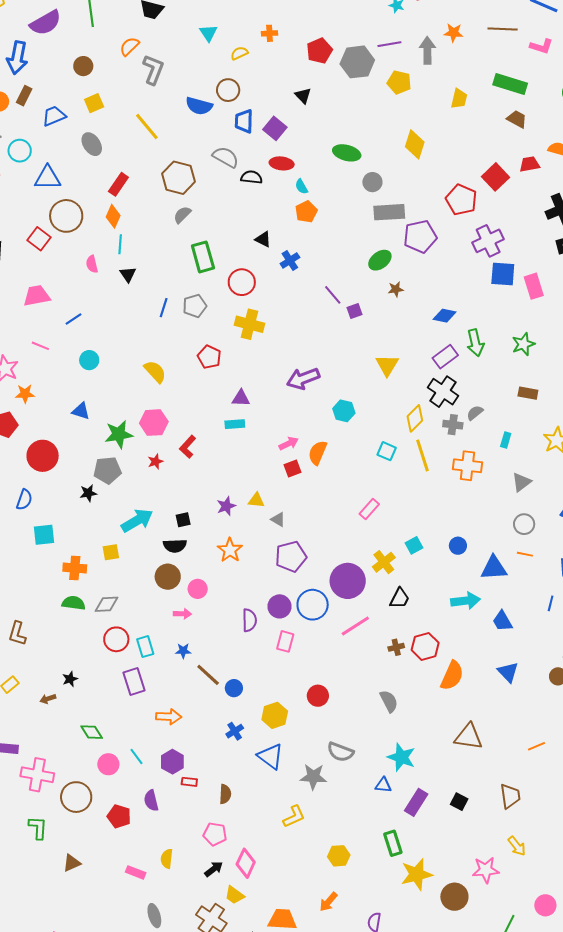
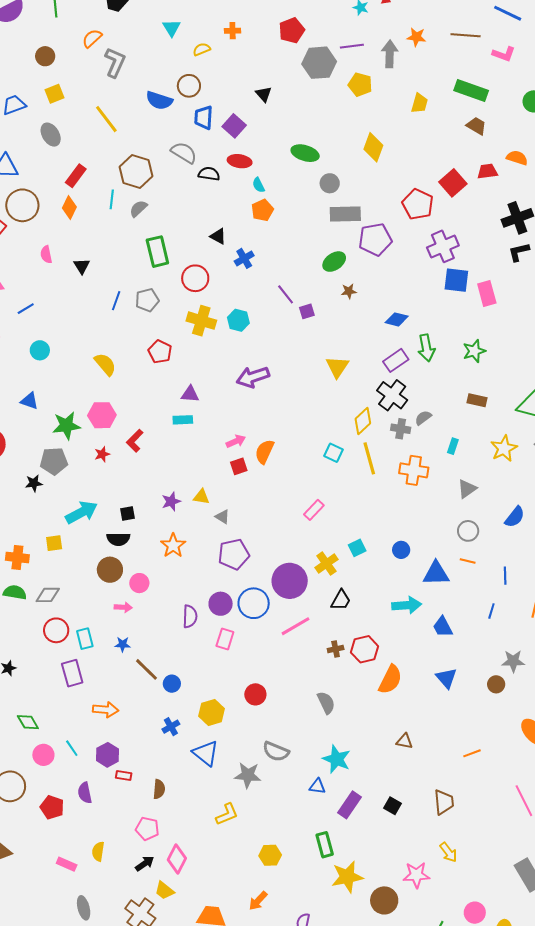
red pentagon: (319, 51) -> (292, 30), moved
cyan line: (120, 244) -> (112, 199), moved
cyan hexagon: (344, 411) -> (238, 320), moved
brown triangle: (469, 737) -> (404, 741), size x0.6

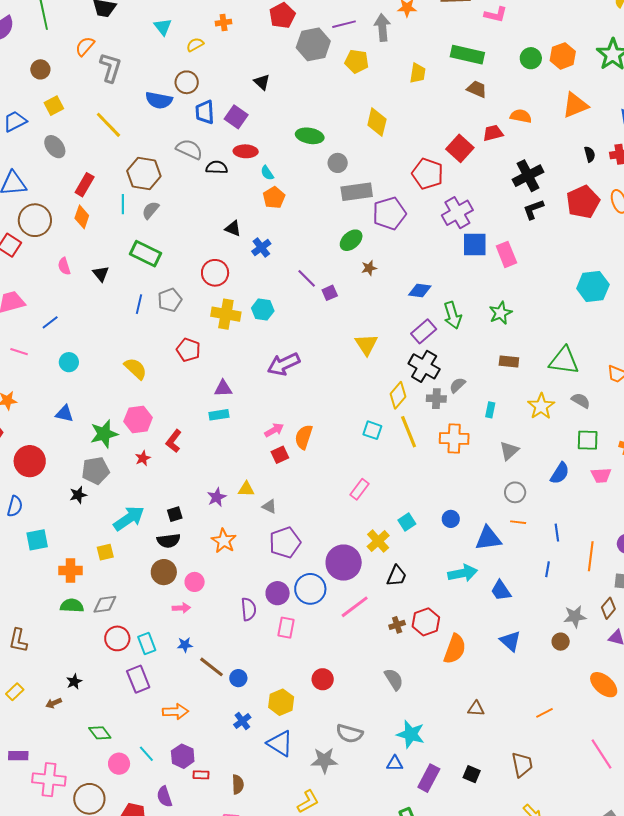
green rectangle: (157, 252) -> (146, 254), moved, turned -44

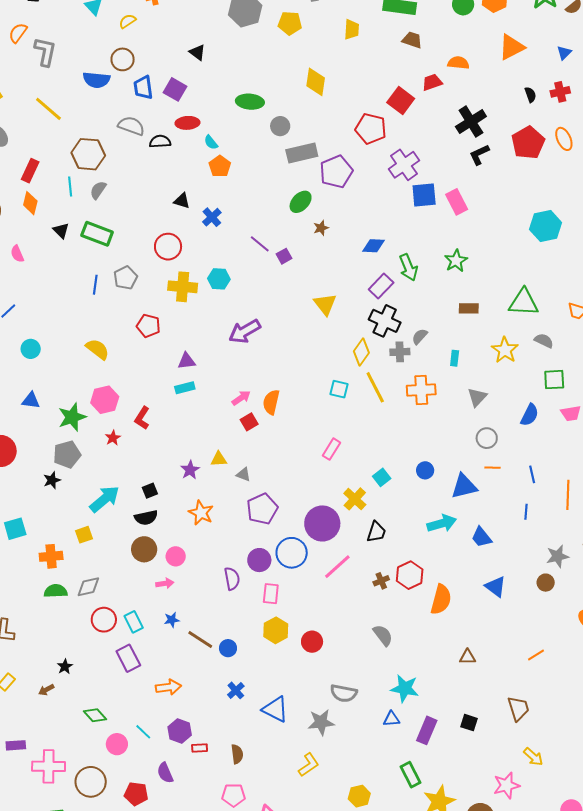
black triangle: (101, 274) -> (61, 230), moved
yellow hexagon: (281, 702) -> (276, 630), moved

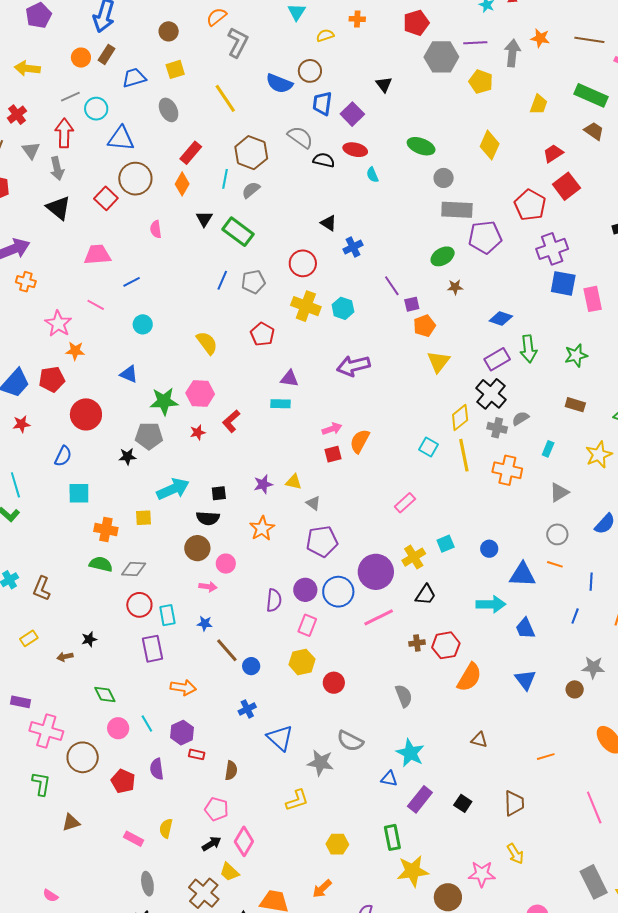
red trapezoid: (432, 82) -> (553, 153), moved, turned -30
orange pentagon: (220, 166) -> (424, 326), moved

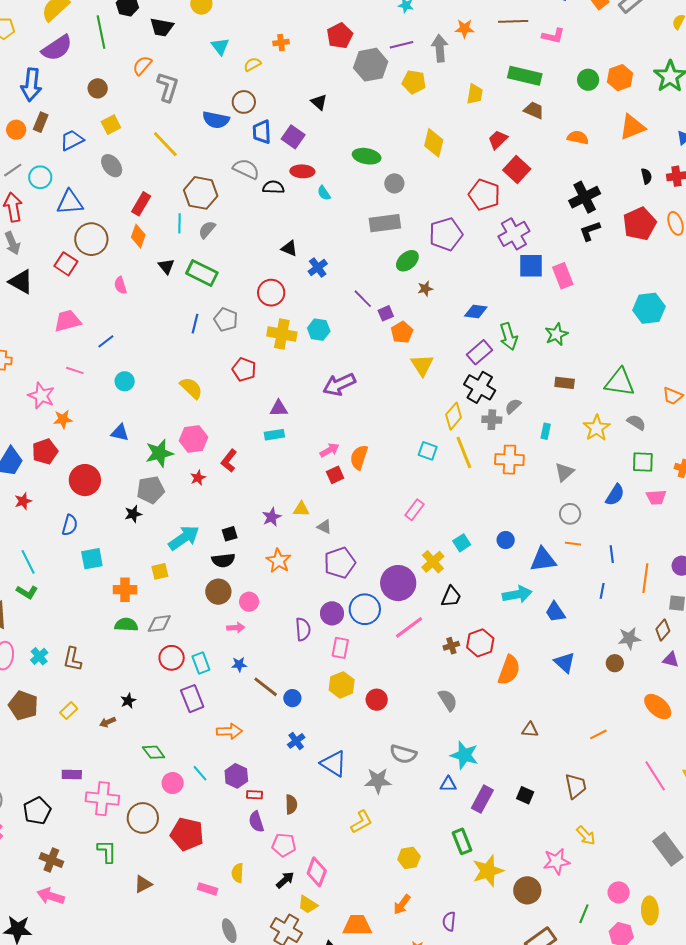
gray rectangle: (457, 210) -> (385, 223), moved
gray pentagon: (253, 282) -> (226, 320), turned -30
purple semicircle: (157, 769) -> (256, 822), moved
red pentagon: (123, 781) -> (187, 834), size x1.4

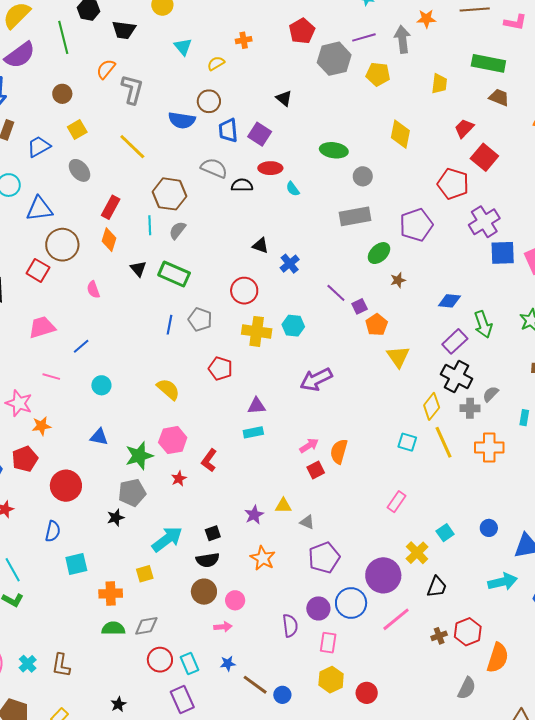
gray semicircle: (448, 700) -> (467, 688), moved, turned 60

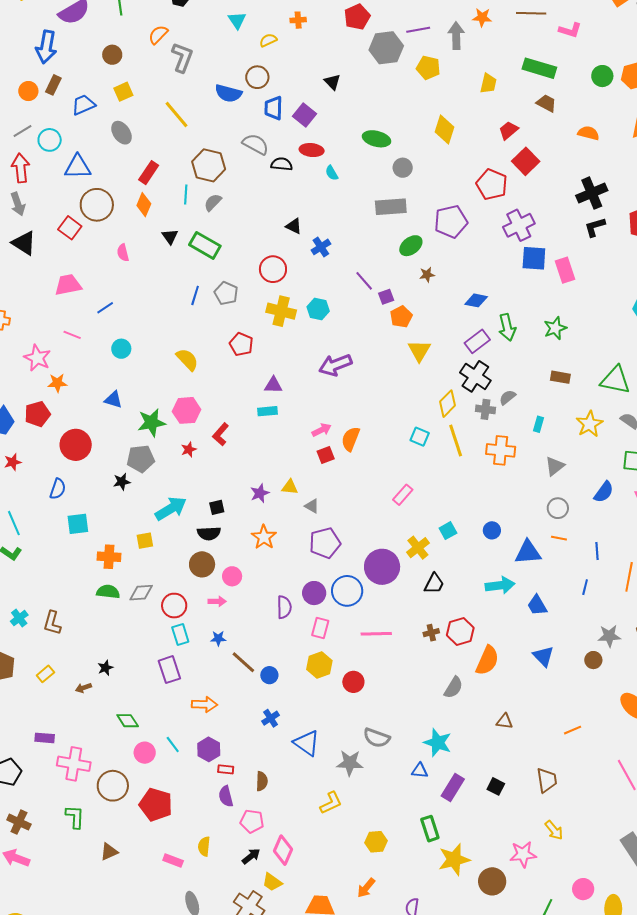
pink line: (396, 619) -> (376, 634), moved, turned 32
red circle: (160, 660) -> (174, 606), moved

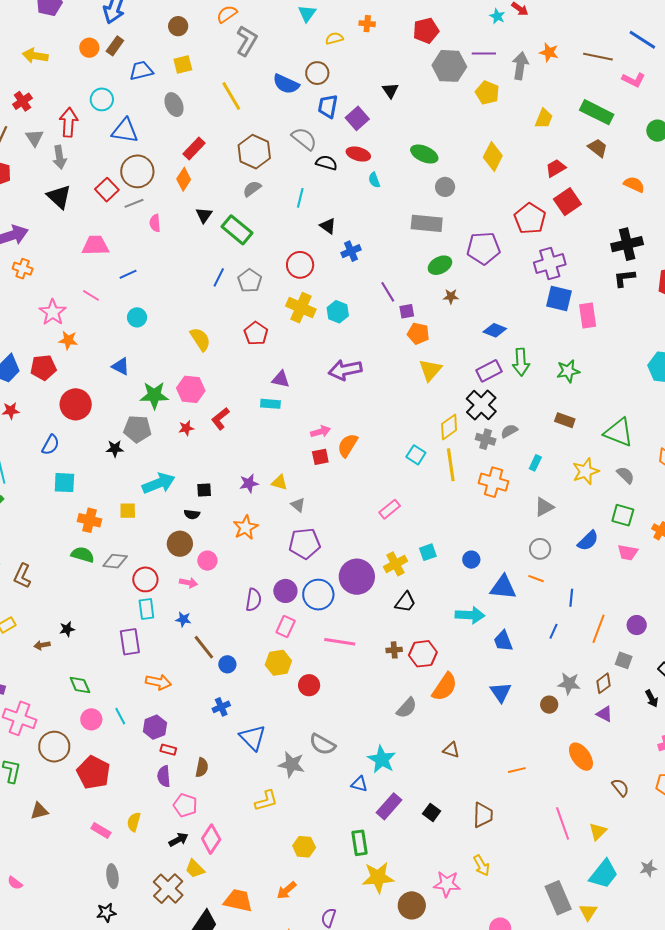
gray line: (23, 131) -> (134, 203), moved
cyan line: (186, 194) -> (300, 198), moved
orange pentagon: (401, 317) -> (418, 334), turned 30
black semicircle: (209, 533) -> (192, 514), size x0.7

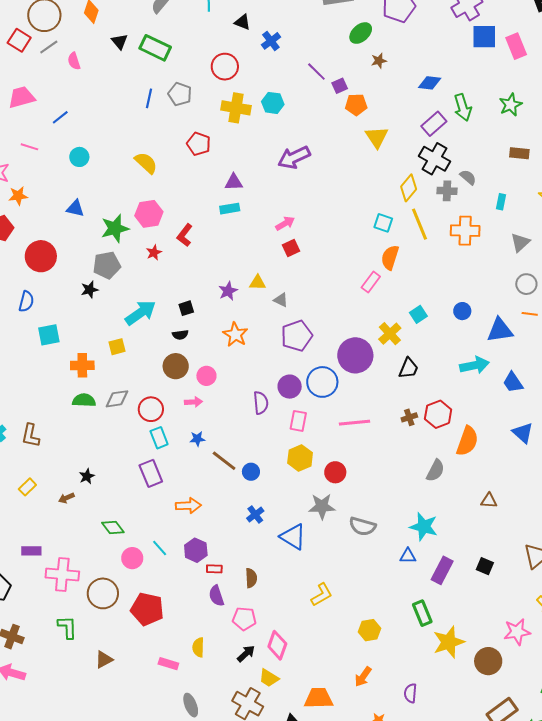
gray semicircle: (509, 431) -> (468, 177), turned 84
orange semicircle: (348, 445) -> (390, 257), moved
gray star: (292, 764) -> (322, 506), moved

